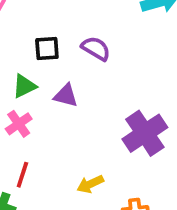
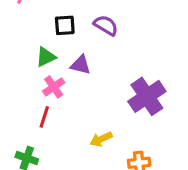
pink cross: (19, 124) -> (54, 87), moved
red line: (22, 175) -> (44, 117), moved

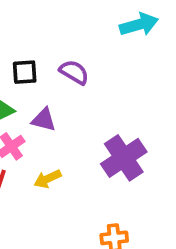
yellow arrow: (101, 139) -> (48, 179), moved

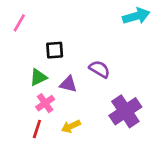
purple semicircle: (74, 72) -> (100, 69), moved

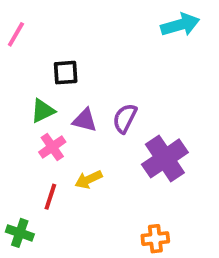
purple semicircle: (100, 69) -> (125, 118), moved, turned -95
red line: (37, 129) -> (50, 197), moved

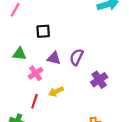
green triangle: (43, 111) -> (19, 54), moved, turned 32
purple cross: (165, 158) -> (99, 80), size x0.7

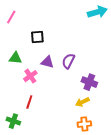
purple cross: (99, 80) -> (89, 82), turned -35
yellow arrow: (56, 92) -> (82, 102), moved

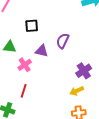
purple semicircle: (68, 61) -> (63, 41), moved
purple cross: (89, 82) -> (84, 71), turned 35

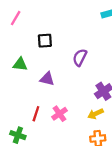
purple triangle: (42, 51) -> (47, 79), moved
pink cross: (25, 65) -> (60, 114), moved

